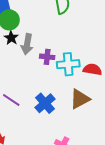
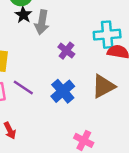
purple cross: (47, 57) -> (66, 51), moved, turned 32
cyan cross: (68, 64) -> (107, 35), moved

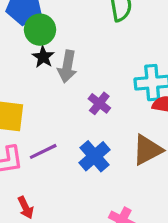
purple line: (23, 87) -> (43, 151), turned -60

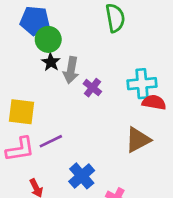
purple cross: (99, 103) -> (92, 88), moved
blue cross: (95, 156) -> (82, 176), moved

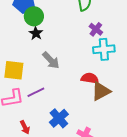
gray arrow: (71, 70) -> (51, 60), moved, turned -54
purple cross: (92, 88) -> (96, 29), moved
red semicircle: (154, 102) -> (90, 78), moved

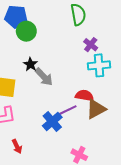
black star: (36, 33) -> (30, 64), moved
purple line: (36, 92) -> (68, 110), moved
blue cross: (59, 118) -> (52, 122), moved

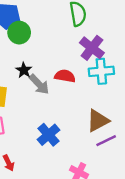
purple cross: (91, 45) -> (92, 48), size x1.5
red semicircle: (84, 96) -> (65, 76), moved
purple line: (68, 110) -> (106, 141), moved

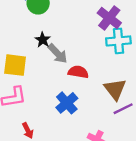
red semicircle: (65, 76) -> (78, 72), moved
brown triangle: (98, 121) -> (115, 89), turned -40

